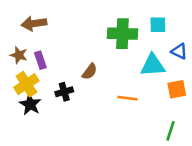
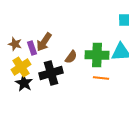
brown arrow: (34, 23) -> (44, 42), moved, turned -48
green cross: (122, 34) -> (97, 55), moved
black cross: (64, 92) -> (51, 73), size x1.6

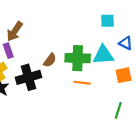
brown arrow: (44, 42) -> (15, 31), moved

